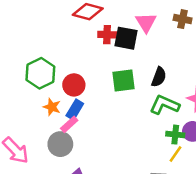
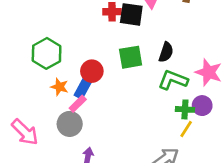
red circle: (74, 85) -> (92, 71), moved

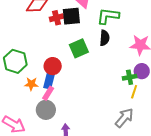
green L-shape: (173, 80) -> (108, 16), moved

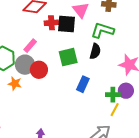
blue rectangle: (49, 81) -> (83, 84), moved
pink rectangle: (48, 93) -> (30, 46), moved
gray circle: (46, 110) -> (25, 65), moved

